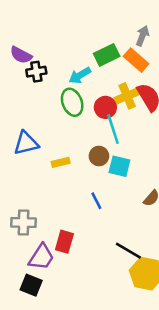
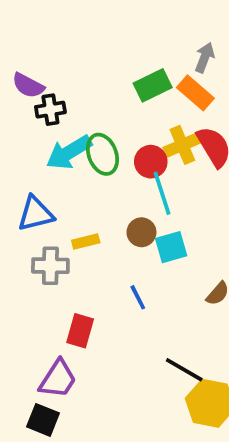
cyan arrow: (80, 75) -> (69, 152), moved, size x1.4
cyan square: (119, 166) -> (171, 247), turned -30
gray cross: (24, 222) -> (50, 266), moved
red rectangle: (64, 242) -> (80, 331), moved

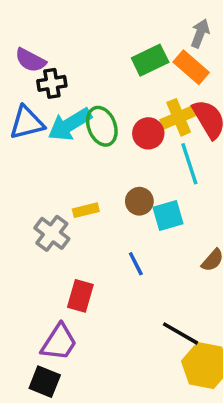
cyan line: (162, 193) -> (189, 164), moved
blue triangle: (36, 214) -> (27, 123), moved
gray cross: (50, 266) -> (52, 233), turned 36

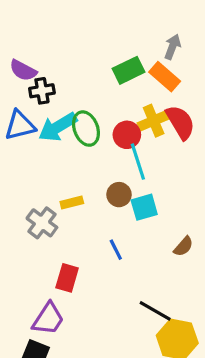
cyan line: (189, 164) -> (138, 162), moved

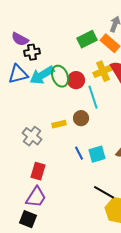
red circle: (127, 135) -> (76, 80), moved
yellow rectangle: (72, 202) -> (59, 124), moved
cyan square: (144, 207) -> (97, 154), moved
red rectangle: (67, 278) -> (38, 171), moved

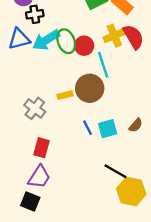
brown circle: (81, 118) -> (90, 88), size x1.6

